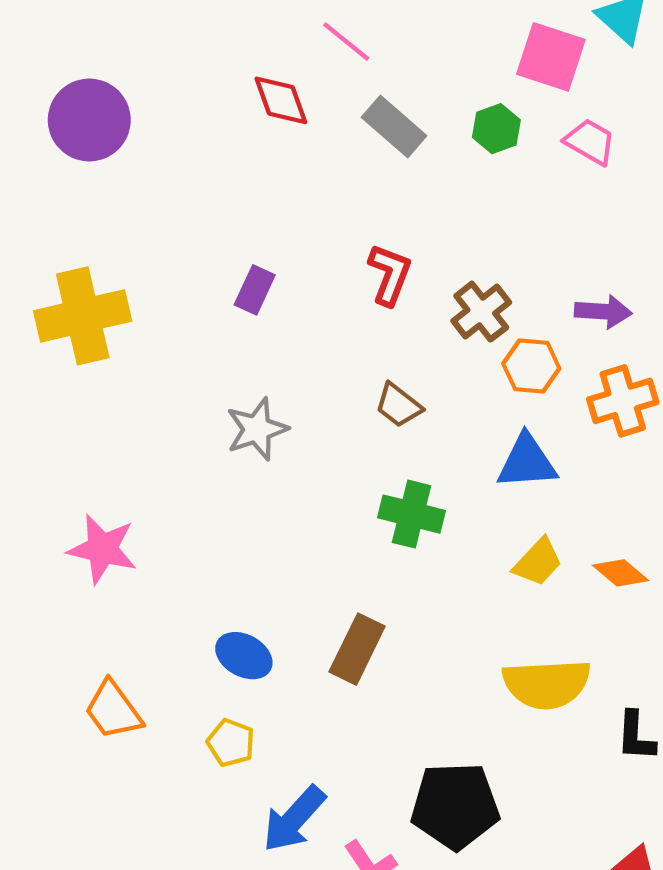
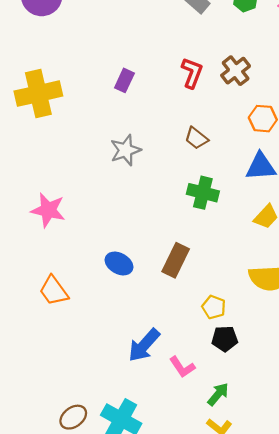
brown cross: (481, 312) -> (236, 71), moved
yellow pentagon: (231, 743) -> (214, 307), moved
black pentagon: (455, 806) -> (225, 339), size x0.6

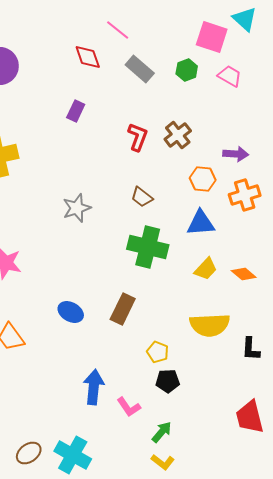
purple rectangle: (124, 80) -> (76, 111), moved
green cross: (203, 193) -> (148, 247), size x1.4
blue arrow: (144, 345) -> (94, 387), turned 144

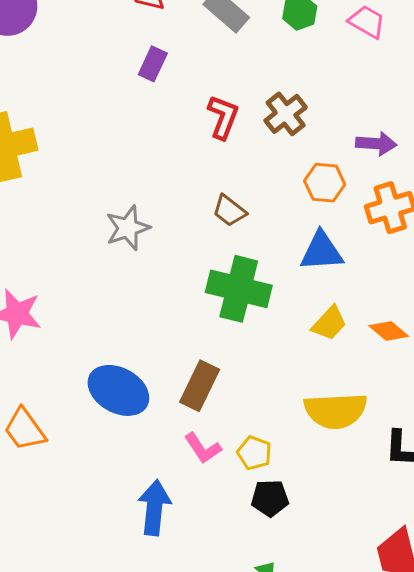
purple rectangle: (76, 111) -> (153, 64), moved
blue ellipse: (71, 312) -> (118, 390), size x1.5
pink L-shape: (129, 407) -> (203, 448), moved

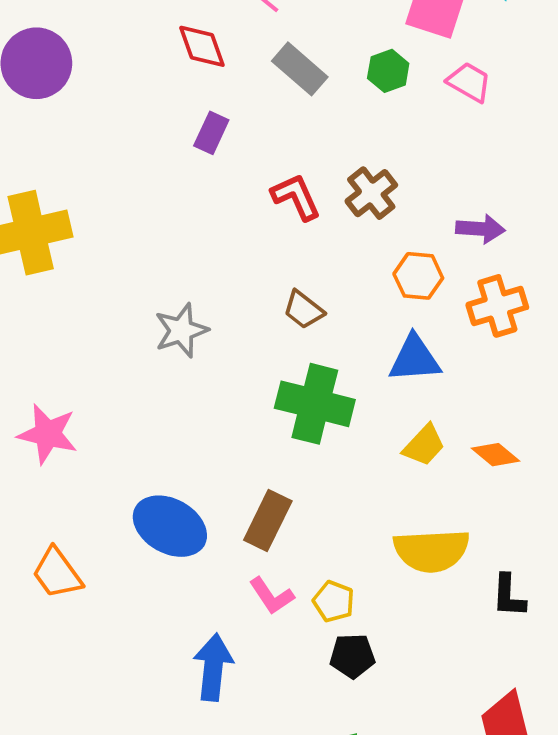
red L-shape: (223, 117) -> (296, 197), turned -45

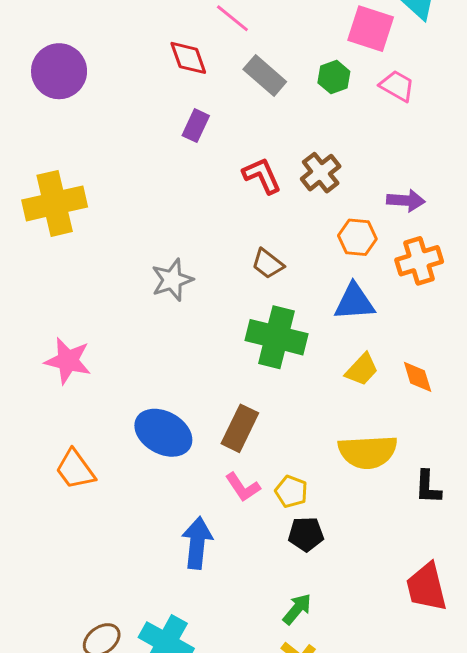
orange diamond: (495, 455) -> (418, 377), turned 33

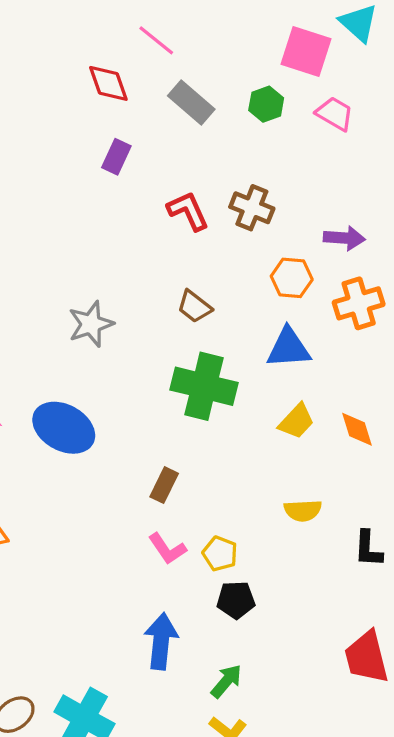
brown cross: (321, 173) -> (252, 208), turned -30
brown rectangle: (240, 428) -> (164, 485), size x0.7
blue ellipse: (163, 433) -> (64, 428), moved
yellow semicircle: (368, 452) -> (303, 511), size x0.6
blue arrow: (197, 543) -> (161, 641), moved

